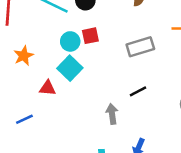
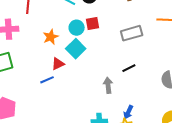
orange star: (24, 56) -> (51, 37), moved
red triangle: (48, 88) -> (58, 64), turned -32
blue line: (24, 119) -> (47, 80), moved

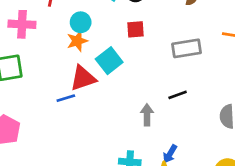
cyan circle: (77, 28) -> (81, 22), moved
red triangle: (58, 64) -> (83, 78), size x1.5

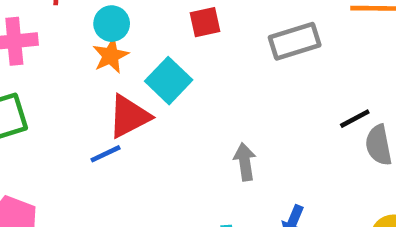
black line: (178, 95) -> (355, 119), moved

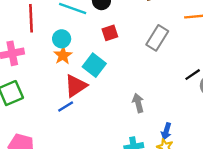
gray rectangle: (295, 41) -> (157, 38), turned -35

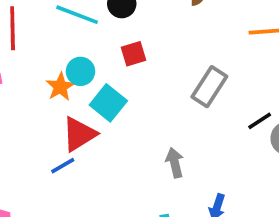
gray rectangle: (157, 38) -> (209, 87), moved
cyan circle: (62, 39) -> (80, 71), moved

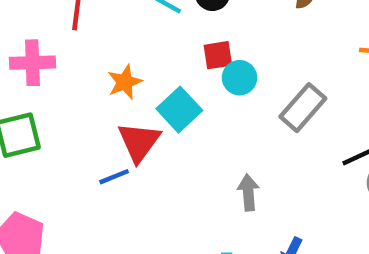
cyan circle: (80, 71) -> (239, 78), moved
red triangle: (79, 134) -> (139, 142), turned -30

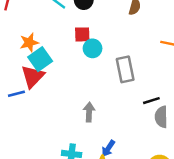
gray rectangle: (303, 108) -> (125, 69), turned -60
cyan square: (179, 110) -> (40, 59), moved

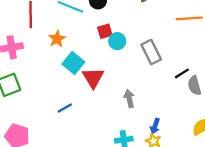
orange star: (29, 43) -> (57, 39), moved
red triangle: (33, 76) -> (93, 78), moved
blue line: (16, 94) -> (65, 108), moved

